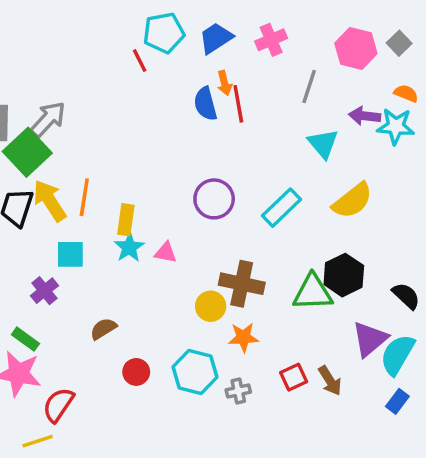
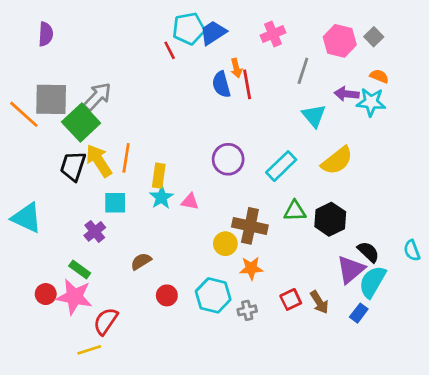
blue trapezoid: (216, 38) -> (213, 33), moved
green triangle: (313, 292) -> (295, 211), moved, size x0.7
black semicircle: (406, 296) -> (368, 252), moved
blue rectangle: (397, 401) -> (359, 313), moved

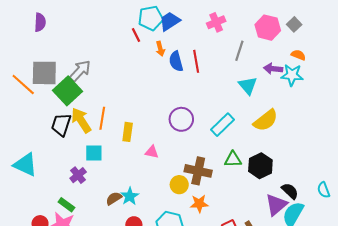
orange arrow: (236, 68) -> (160, 49), moved
cyan star: (161, 197) -> (130, 196), moved

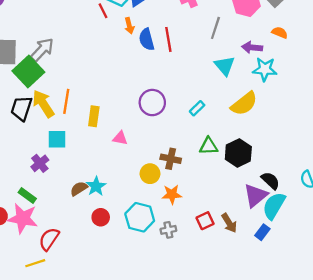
cyan star: (292, 75) -> (265, 69), moved
cyan rectangle: (222, 125) -> (197, 108), size x0.6
brown cross: (198, 171) -> (171, 159), size x0.7

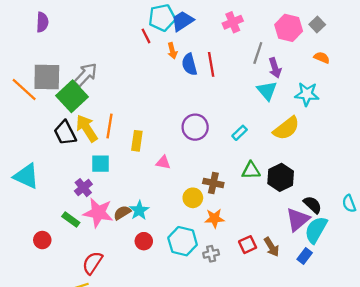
purple arrow: (252, 47) -> (275, 68), moved, turned -114
black trapezoid: (21, 108) -> (65, 133), turned -45
pink star: (23, 218) -> (98, 213), moved

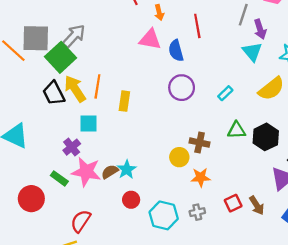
blue semicircle: (189, 64) -> (176, 51), moved
pink triangle: (163, 162) -> (150, 39), moved, size x1.5
red circle: (42, 240) -> (31, 199), size x1.5
cyan hexagon: (183, 241) -> (164, 215), moved

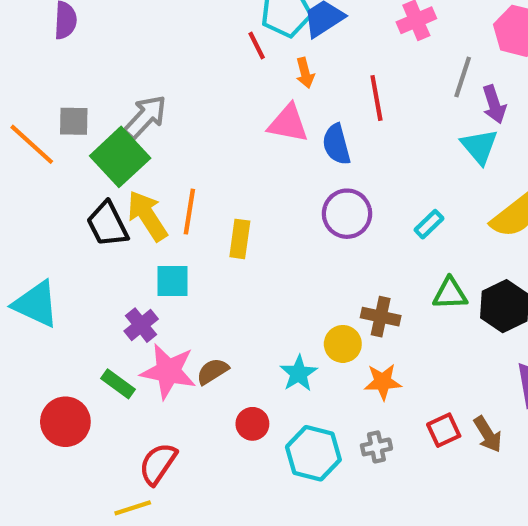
gray square: (36, 38) -> (74, 121), size x0.6
cyan star: (127, 169) -> (299, 373), moved

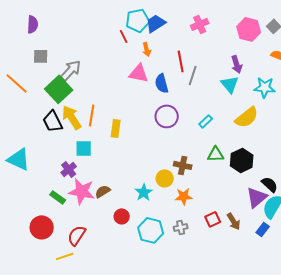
gray line: (463, 77) -> (193, 75), moved
gray square: (74, 121) -> (41, 56), moved
red circle: (65, 422) -> (42, 227), moved

